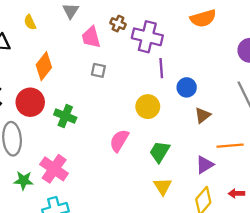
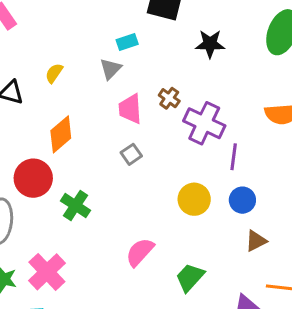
yellow semicircle: (30, 22) -> (54, 73), turned 48
purple line: (161, 68) -> (234, 157), moved
gray square: (98, 70) -> (131, 154), turned 32
yellow circle: (148, 107) -> (194, 199), moved

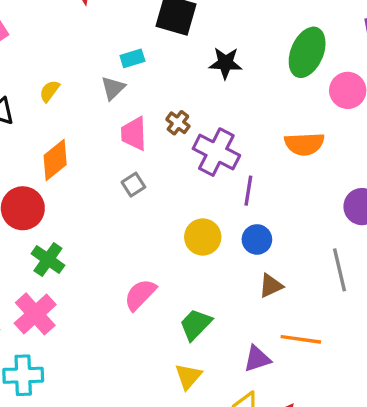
green cross: (76, 206) -> (48, 260), moved

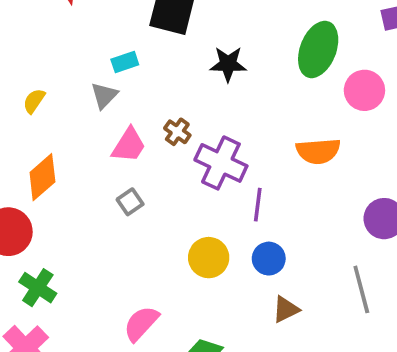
pink trapezoid: (134, 134) -> (129, 145), turned -144

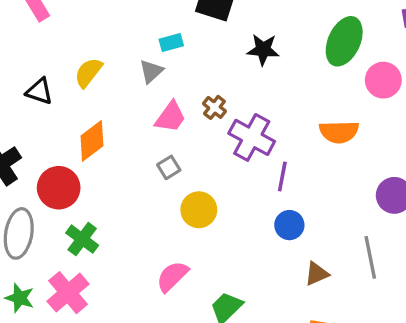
yellow semicircle: (34, 101) -> (88, 73), size x1.4
yellow circle: (209, 258) -> (199, 210), moved
brown triangle: (286, 309) -> (317, 274), moved

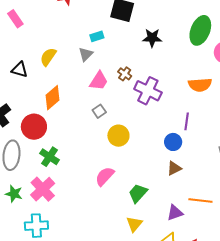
purple line: (282, 176) -> (187, 121), moved
brown triangle: (317, 274) -> (174, 168), moved

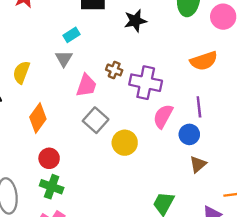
gray square: (99, 111) -> (96, 120), size x1.5
red circle: (34, 127) -> (49, 158), moved, size x0.7
pink semicircle: (105, 176) -> (163, 116), moved

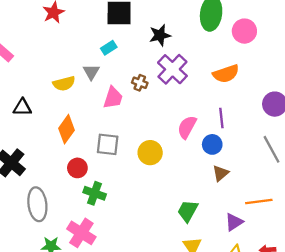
cyan rectangle: (71, 35) -> (109, 48), moved
yellow semicircle: (21, 72) -> (64, 84), moved, turned -125
purple cross: (146, 83) -> (172, 69), moved, turned 32
gray square: (96, 120) -> (108, 144), moved, turned -35
green cross: (52, 187) -> (95, 193), moved

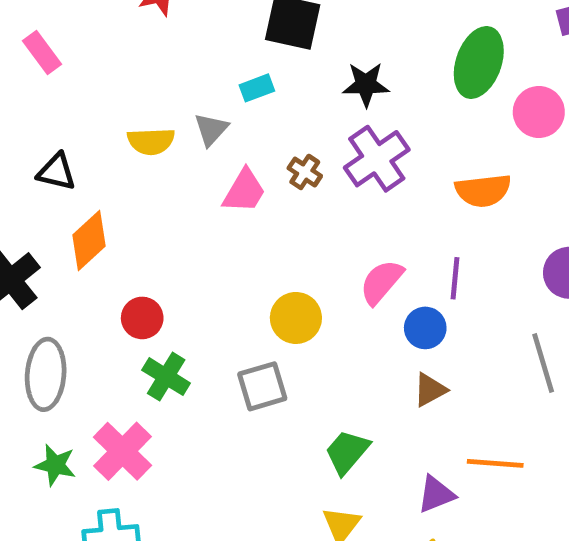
orange diamond: (67, 129) -> (89, 241), moved
gray square: (108, 144) -> (262, 386), moved, turned -35

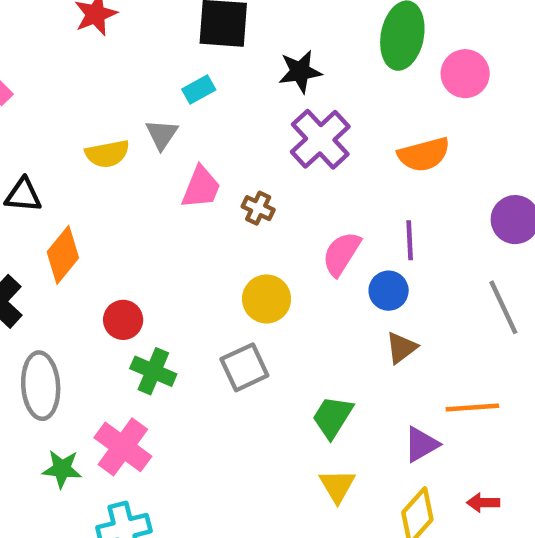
brown cross: (305, 172) -> (258, 208), moved

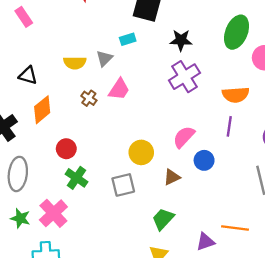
brown cross: (258, 208) -> (89, 98), moved
purple line: (410, 240) -> (229, 126), moved
brown triangle: (401, 348) -> (172, 177), moved

